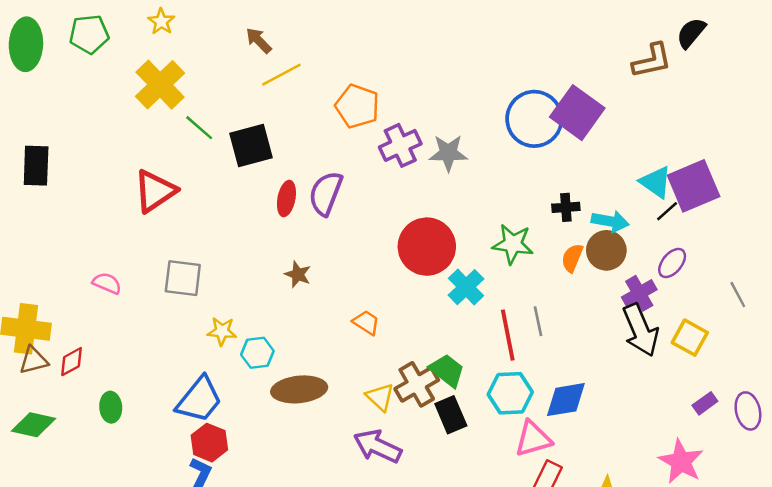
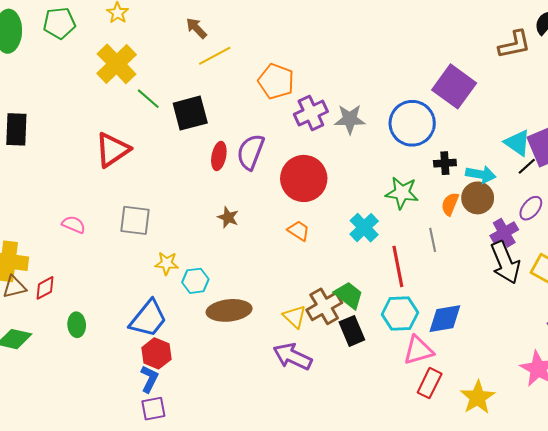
blue circle: (534, 119) -> (412, 123), moved
red circle: (427, 247) -> (304, 178), moved
gray line: (538, 321) -> (433, 240), moved
orange trapezoid: (366, 322) -> (299, 231), moved

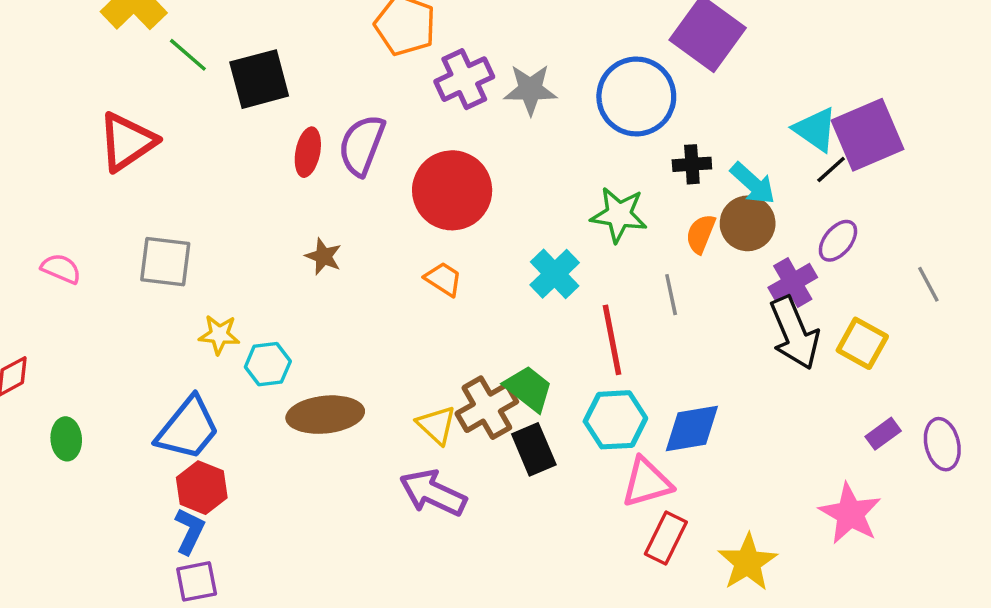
cyan arrow: (481, 174) -> (753, 183), turned 32

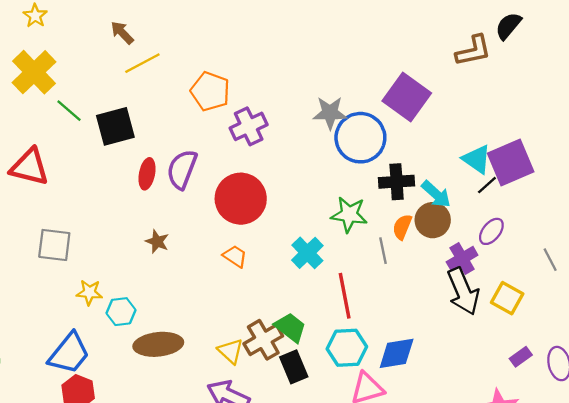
gray star: (530, 90) -> (330, 113), moved
red triangle: (127, 142) -> (30, 167), turned 48
black cross: (692, 164) -> (397, 182), size x1.4
gray line: (671, 295) -> (383, 251), moved

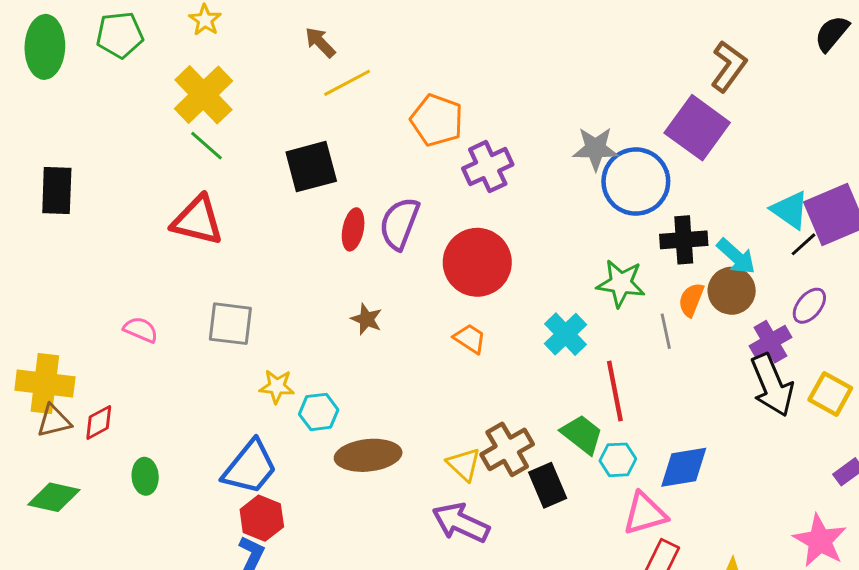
brown L-shape: (473, 51) -> (729, 66), moved, turned -42
green line: (69, 111) -> (206, 146), moved
green trapezoid: (290, 327) -> (582, 434), moved
cyan hexagon: (347, 348) -> (618, 460), size x0.7

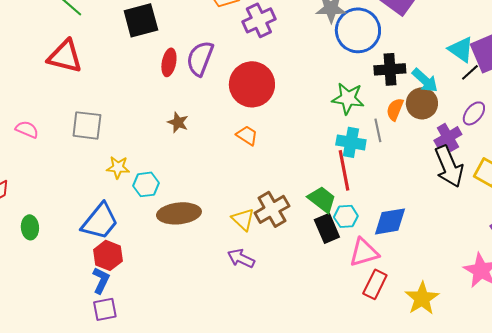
cyan cross: (566, 334) -> (351, 142), moved, turned -36
black rectangle: (548, 485) -> (327, 228), moved
purple arrow: (461, 523) -> (241, 258), size x0.7

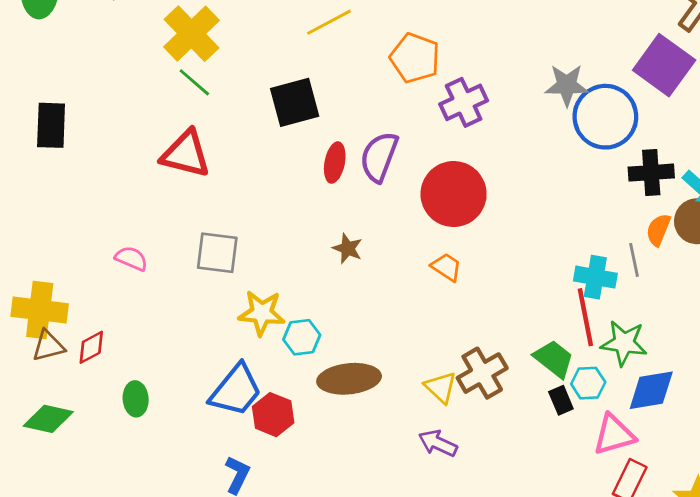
green star: (348, 98) -> (624, 343), moved
yellow star: (118, 167) -> (262, 313), size x1.4
black rectangle: (327, 228) -> (561, 400), size x0.7
red hexagon: (108, 255) -> (273, 415), moved

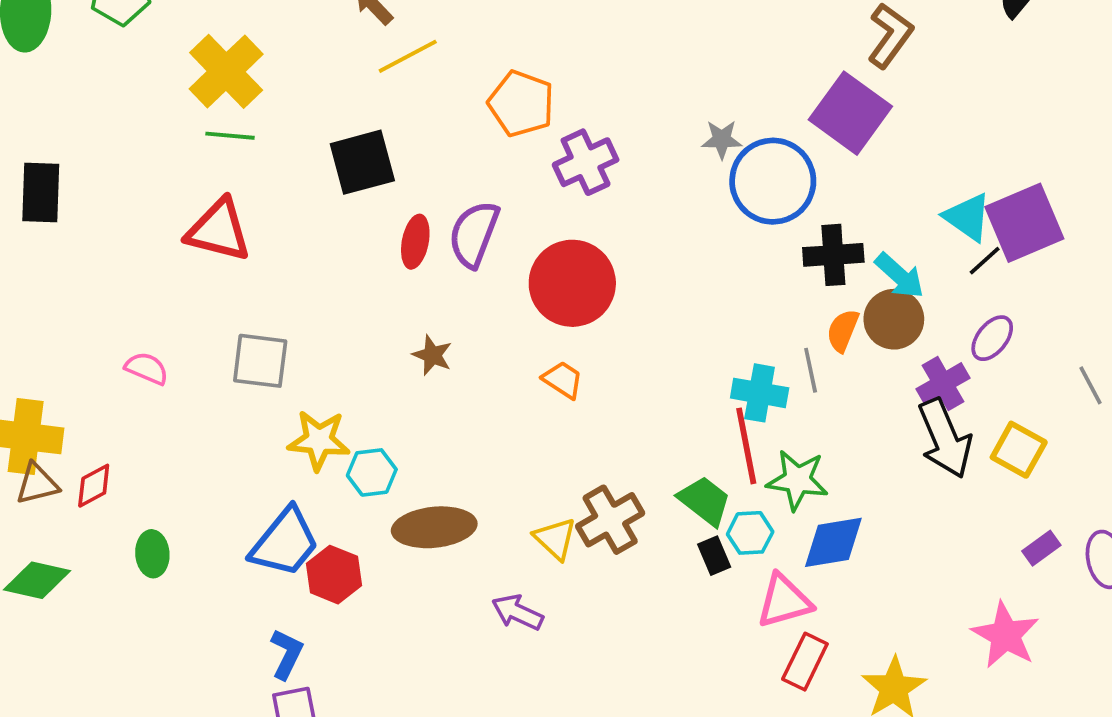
green line: (194, 82) -> (230, 136), turned -36
gray star: (567, 85) -> (722, 140), size x0.7
purple arrow: (438, 443) -> (517, 612), moved

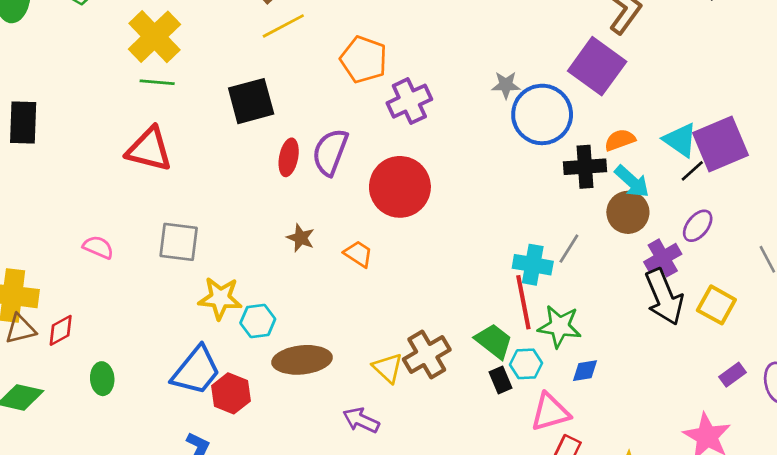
orange semicircle: (843, 331) -> (620, 140), moved, turned 48
gray line: (811, 370) -> (569, 249), turned 44
orange trapezoid: (563, 380) -> (358, 254), moved
blue diamond: (833, 542) -> (585, 371), size x0.6

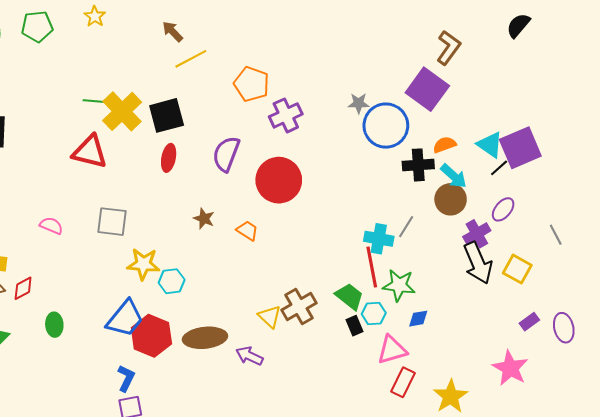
yellow cross: (155, 37) -> (122, 111), moved
red ellipse: (289, 157) -> (169, 158), moved
brown ellipse: (302, 360) -> (205, 338), moved
red hexagon: (231, 393) -> (151, 336), size x1.4

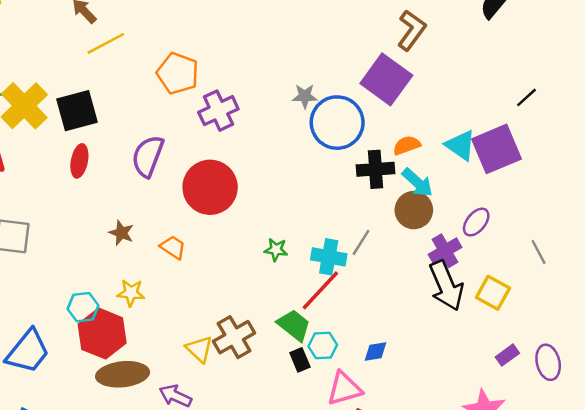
black line: (499, 168) -> (527, 97), moved
yellow star: (143, 264) -> (131, 293), moved, size x0.7
red line: (372, 267) -> (320, 290), turned 54
green star: (399, 285) -> (276, 250), moved, size x0.6
red hexagon: (151, 336) -> (102, 334), moved

